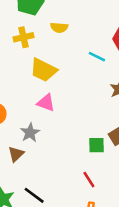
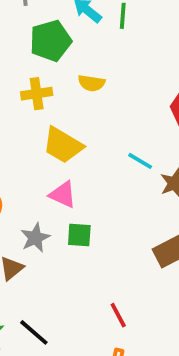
cyan line: (97, 57) -> (140, 161), moved
green square: (96, 145) -> (79, 235), moved

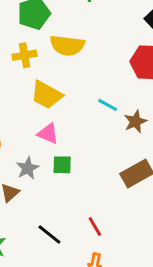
yellow semicircle: (91, 83) -> (67, 45), size x1.6
black line: (34, 332) -> (49, 234), moved

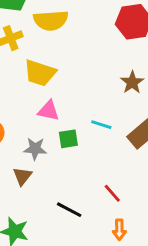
cyan line: (108, 105) -> (101, 125), moved
gray star: (28, 168) -> (35, 149), turned -30

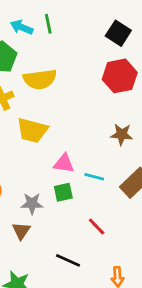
brown star: (132, 82) -> (122, 134), turned -30
pink triangle: (49, 111) -> (64, 164), moved
red line: (112, 193) -> (97, 227), moved

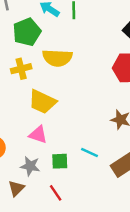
pink triangle: (64, 164) -> (38, 135), moved
red line: (97, 227) -> (56, 193), moved

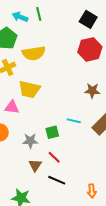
pink triangle: (38, 135) -> (12, 107), moved
brown triangle: (16, 188) -> (35, 165), moved

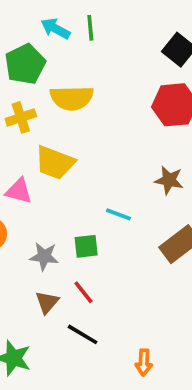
cyan line: (74, 121) -> (118, 214), moved

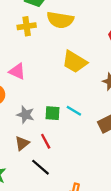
yellow trapezoid: (55, 163) -> (75, 62), moved
cyan line: (118, 214) -> (74, 111), moved

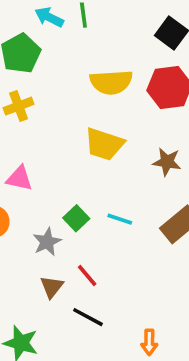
yellow semicircle: (60, 20) -> (111, 82), moved
green square: (52, 113) -> (76, 218), moved, turned -35
gray star: (25, 115) -> (47, 242), turned -30

